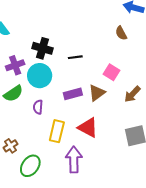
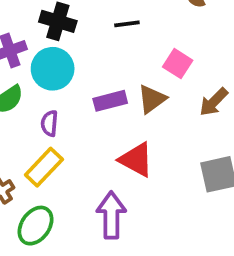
black line: (75, 57) -> (127, 24), moved
yellow rectangle: (57, 131) -> (44, 167), moved, turned 30

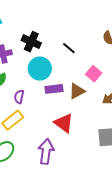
black line: (127, 24) -> (69, 48), turned 40
cyan circle: (53, 69) -> (40, 69), moved

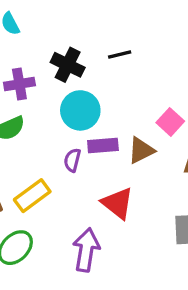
black line: (69, 48) -> (120, 55), moved, turned -56
purple semicircle: (19, 97) -> (72, 160), moved

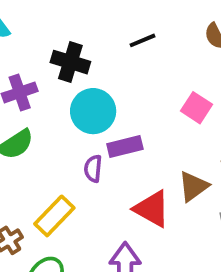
black line: (120, 55) -> (143, 40), moved
brown triangle: (141, 150) -> (193, 186), moved

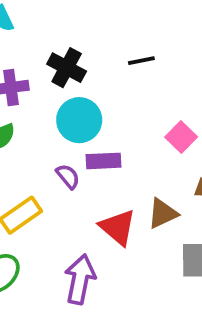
purple semicircle: (93, 169) -> (68, 176), turned 124

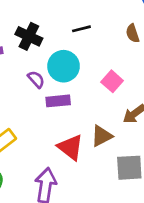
cyan circle: (79, 120) -> (64, 66), moved
purple semicircle: (68, 176) -> (36, 79), moved

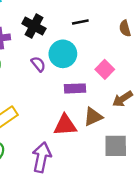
purple rectangle: (58, 101) -> (75, 88), moved
red triangle: (70, 147) -> (65, 125), turned -45

